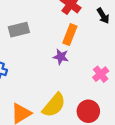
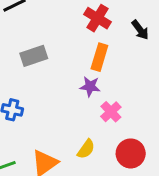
pink cross: (101, 74) -> (111, 112), moved
yellow semicircle: (54, 105) -> (86, 149), size x0.6

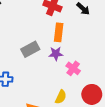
gray rectangle: (34, 56) -> (30, 49), moved

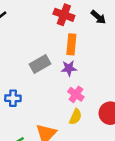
pink cross: (73, 68) -> (76, 94), moved

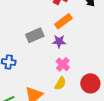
orange rectangle: (71, 44) -> (63, 21), turned 42

